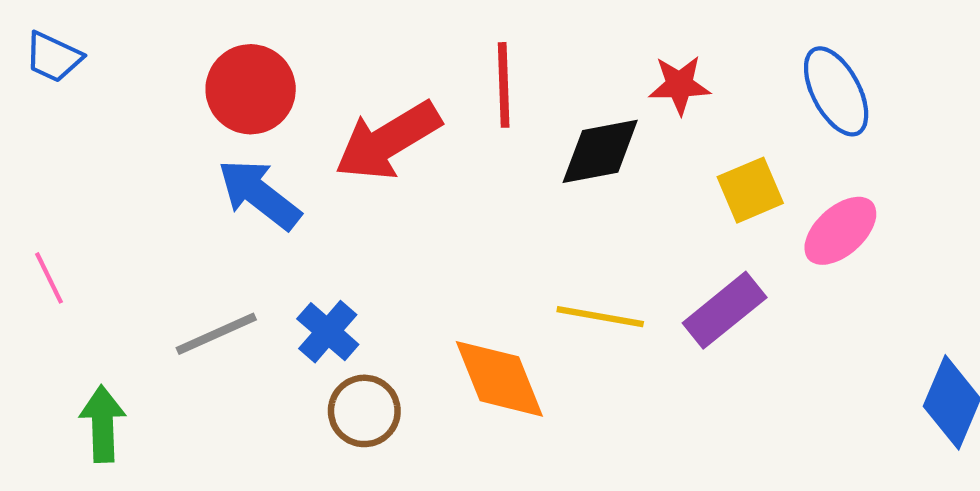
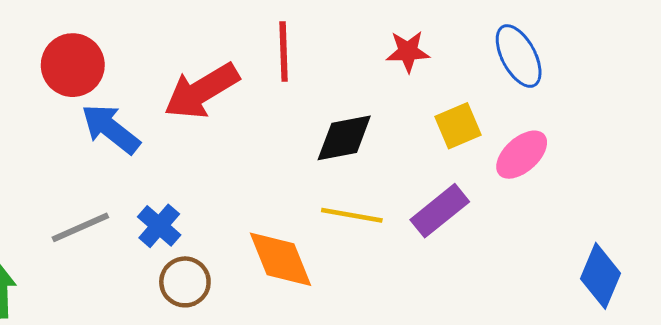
red circle: (251, 89) -> (73, 65), moved
black diamond: (600, 151) -> (344, 138), moved

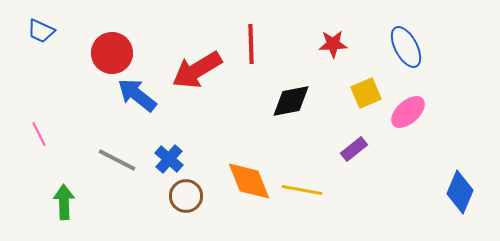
purple rectangle: (440, 211) -> (354, 149), size x0.7
yellow line: (352, 215) -> (302, 190), moved
gray line: (80, 227) -> (117, 160), turned 51

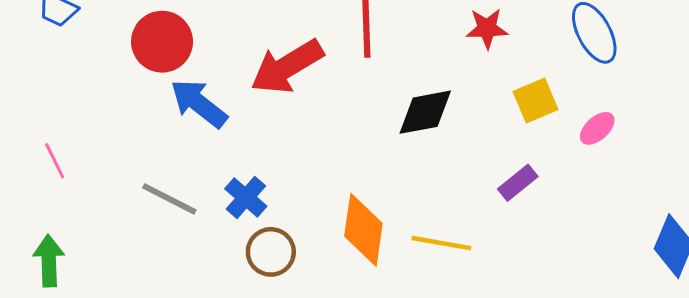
pink ellipse: (408, 112) -> (597, 128), size x0.7
orange diamond: (249, 181) -> (363, 230), turned 30
green arrow: (64, 202) -> (49, 261), moved

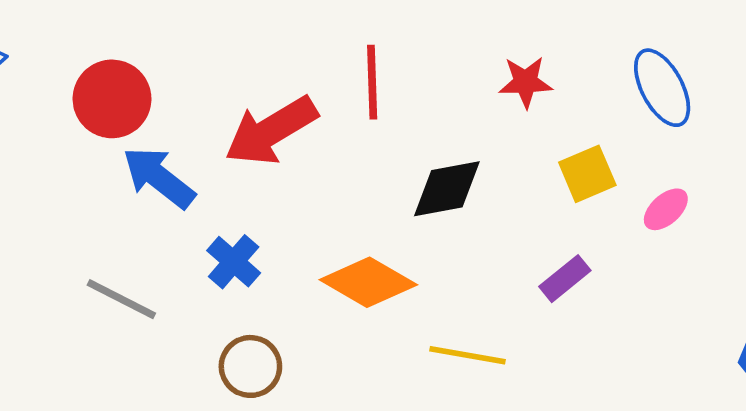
blue cross: (246, 198) -> (234, 262), moved
orange diamond: (363, 230) -> (368, 282), moved, turned -68

